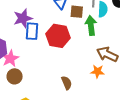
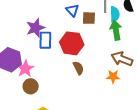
green arrow: (91, 25) -> (116, 30), moved
brown semicircle: (67, 83) -> (78, 68), moved

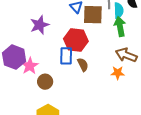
brown square: (89, 18) -> (93, 15), size x1.5
blue rectangle: (45, 40) -> (66, 56), moved
brown circle: (31, 86) -> (45, 82), moved

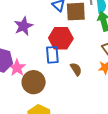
brown semicircle: (83, 65) -> (76, 69), moved
brown circle: (45, 82) -> (34, 82), size x1.5

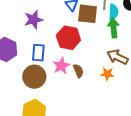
blue rectangle: (52, 55) -> (38, 53), moved
pink star: (17, 68) -> (61, 66), moved

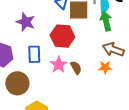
purple star: (34, 20) -> (26, 22), turned -30
brown circle: (34, 77) -> (17, 83), moved

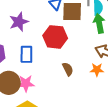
purple star: (26, 22) -> (19, 22), turned 30
pink star: (59, 65) -> (26, 83), moved, turned 30

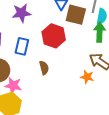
brown semicircle: (68, 69) -> (44, 68), moved
pink star: (26, 83) -> (13, 86), moved

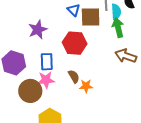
orange star: (87, 77) -> (86, 86), moved
pink star: (13, 86) -> (46, 80), moved

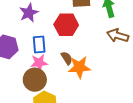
orange star: (86, 86) -> (79, 67), size x1.6
brown circle: (30, 91) -> (35, 80), moved

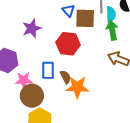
blue rectangle: (39, 44) -> (48, 70), moved
pink star: (39, 63) -> (24, 80), moved

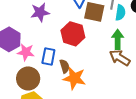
green arrow: (112, 30) -> (118, 39), moved
pink star: (24, 80) -> (26, 52), moved

